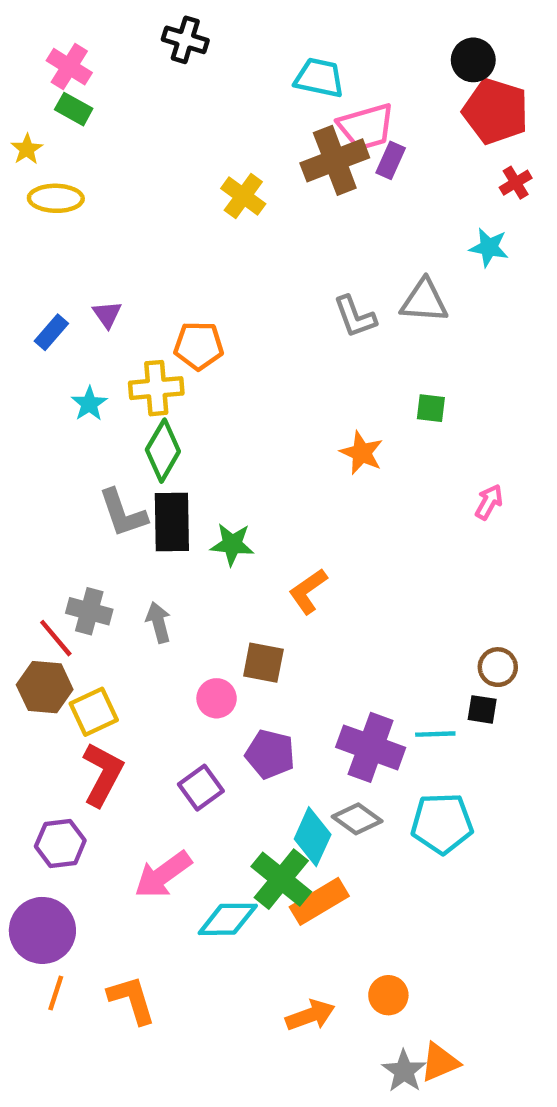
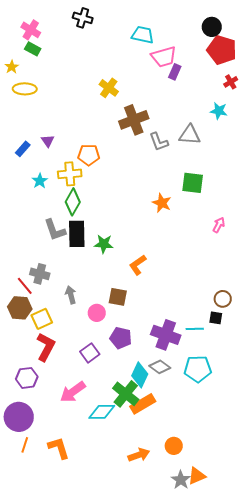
brown cross: (335, 160) -> (134, 120), moved
green square: (431, 408) -> (193, 183), size x1.6
gray arrow: (158, 622) -> (71, 295), moved

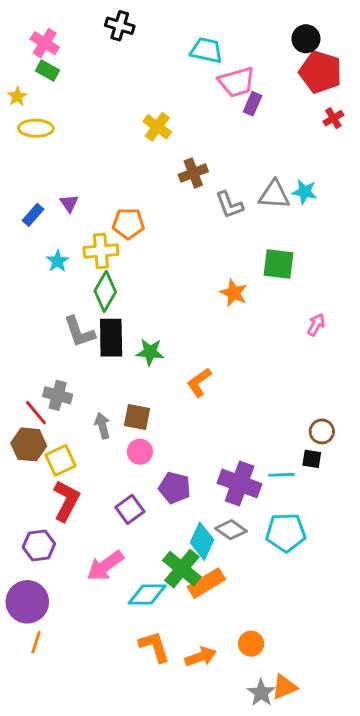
cyan star: (219, 111) -> (305, 192), moved
brown cross: (134, 120) -> (193, 173), size x0.7
brown square: (118, 297) -> (137, 417), moved
orange L-shape: (59, 448) -> (154, 647), moved

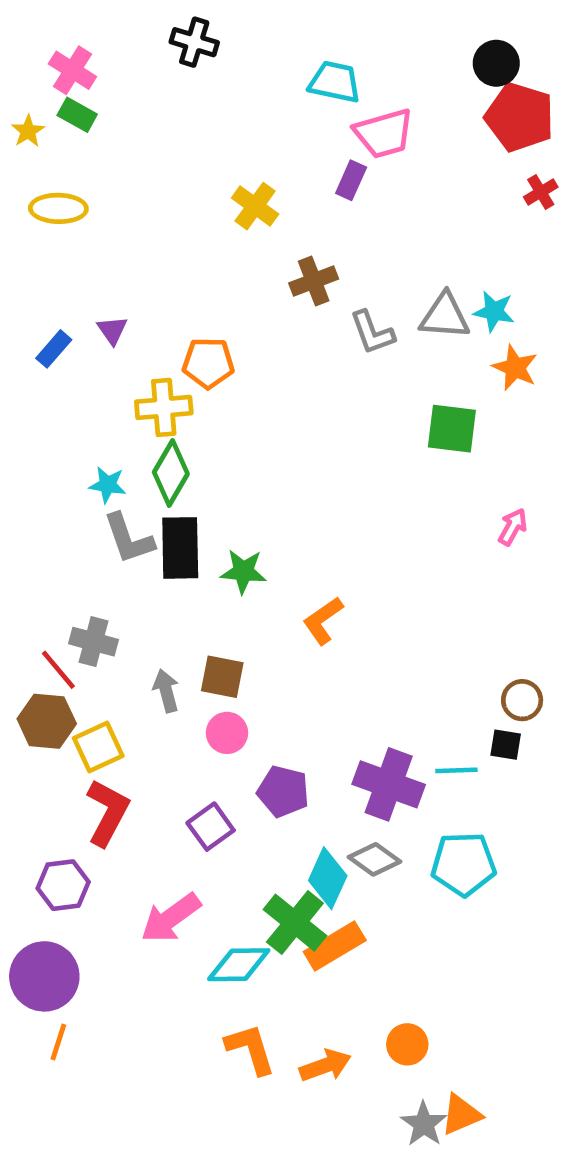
yellow star: (17, 96) -> (28, 131), moved
purple rectangle: (253, 104) -> (351, 180), moved
cyan star: (58, 261) -> (108, 485), moved, turned -30
orange star: (234, 293) -> (515, 368), moved

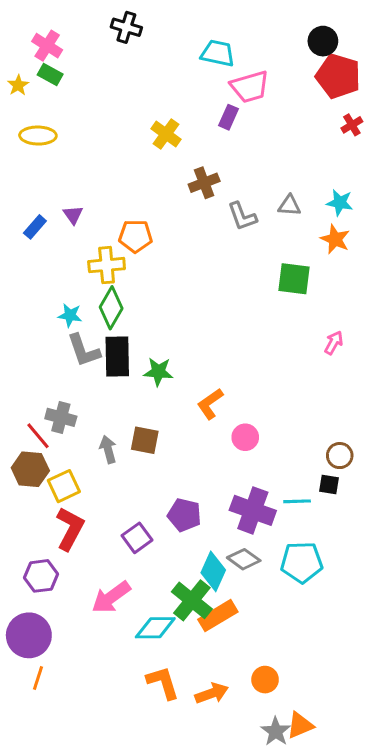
cyan star: (494, 311) -> (340, 203), moved
gray triangle: (445, 316) -> (289, 206), size x0.7
pink circle: (227, 733) -> (245, 437), moved

